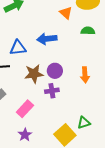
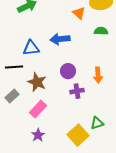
brown star: (34, 74) -> (37, 82), moved, turned 30
purple cross: (52, 91) -> (77, 91), moved

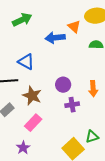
blue arrow: (60, 39) -> (55, 38), moved
blue triangle: (31, 48) -> (26, 62), turned 36
purple star: (38, 135) -> (23, 148), moved

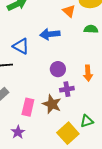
blue arrow: (55, 38) -> (50, 34), moved
brown star: (32, 96) -> (52, 104), moved
pink rectangle: (33, 123) -> (28, 107), turned -30

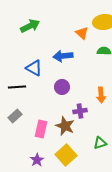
purple circle: (58, 69) -> (62, 87), moved
purple star: (18, 132) -> (37, 160), moved
yellow square: (68, 133) -> (66, 155), moved

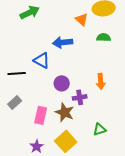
blue triangle: (34, 68) -> (42, 60), moved
purple circle: (62, 87) -> (62, 83), moved

